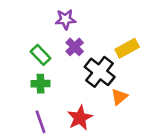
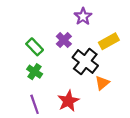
purple star: (65, 19) -> (83, 16), moved, turned -30
green cross: (41, 84) -> (35, 72), turned 35

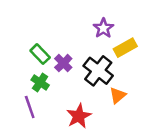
purple star: (83, 16) -> (103, 28), moved
purple cross: (64, 40) -> (63, 63), moved
purple line: (35, 104) -> (30, 107), moved

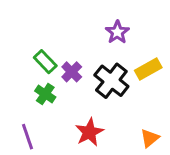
yellow rectangle: (125, 48) -> (148, 69), moved
orange triangle: (118, 95) -> (150, 138), moved
purple line: (30, 107) -> (28, 137), moved

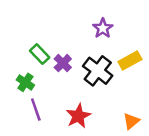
green cross: (45, 94) -> (25, 82), moved
purple line: (28, 137) -> (36, 110), moved

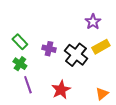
purple star: (103, 28) -> (93, 22), moved
green rectangle: (40, 54) -> (20, 42), moved
purple cross: (63, 63) -> (49, 49), turned -32

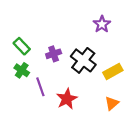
yellow rectangle: (101, 47) -> (113, 71), moved
purple cross: (49, 49) -> (54, 54), turned -32
purple line: (28, 85) -> (40, 87), moved

